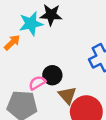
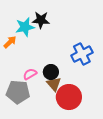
black circle: (52, 75) -> (51, 72), moved

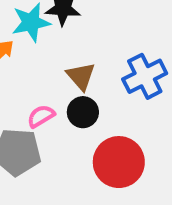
brown triangle: (54, 84) -> (81, 76), moved

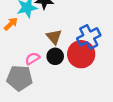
red circle: (119, 162) -> (81, 54), moved

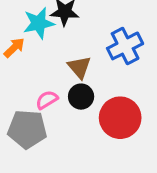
blue cross: (89, 37) -> (125, 46), moved
red circle: (81, 54) -> (120, 118), moved

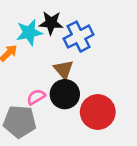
blue cross: (125, 46) -> (79, 37), moved
black circle: (81, 97) -> (65, 94), size x1.4

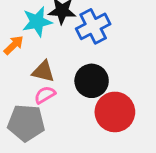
brown triangle: (63, 69) -> (43, 72), moved, turned -35
black circle: (65, 94) -> (92, 81), moved

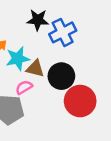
cyan star: (37, 22) -> (18, 59), moved
brown triangle: (43, 72) -> (35, 69), moved

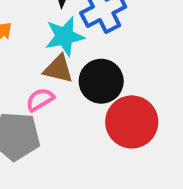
cyan star: (18, 59) -> (64, 36), moved

